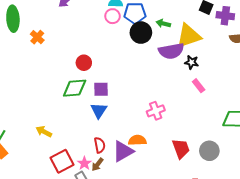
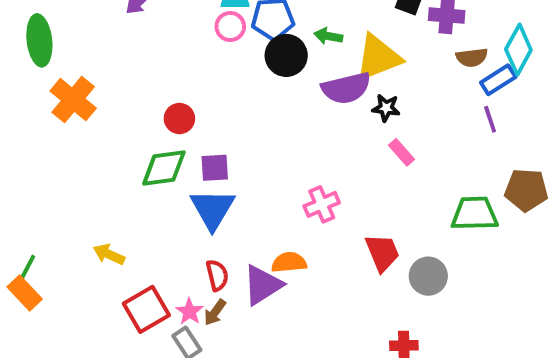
orange cross: (37, 37) -> (73, 100), moved, size x1.6
blue triangle: (99, 111) -> (213, 209), size x1.4
red trapezoid: (181, 149) -> (382, 253), moved

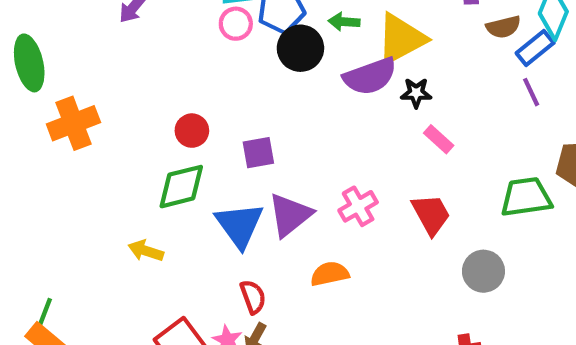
orange cross: (73, 100) -> (73, 123), turned 36
purple square: (215, 168) -> (258, 153), moved
red trapezoid: (382, 253) -> (431, 214), moved
yellow arrow: (109, 254) -> (146, 251), moved
purple triangle: (263, 285) -> (290, 215), moved

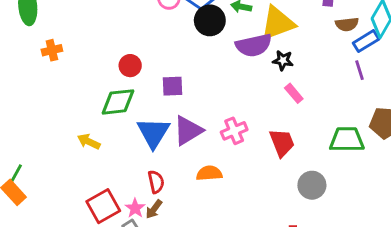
orange cross: (73, 123) -> (52, 50), size x0.6

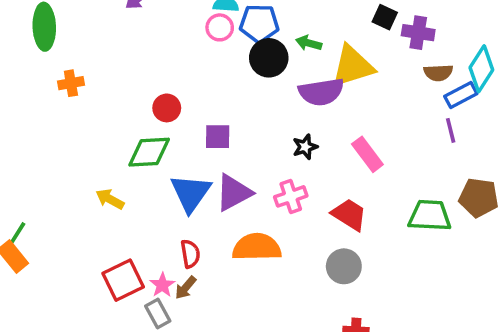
black star: (283, 60) -> (305, 147), moved, turned -30
pink rectangle: (294, 93) -> (367, 154), size x1.4
red trapezoid: (282, 143) -> (349, 215), turned -40
orange semicircle: (209, 173) -> (257, 247), size x1.5
gray circle: (312, 185) -> (344, 266), moved

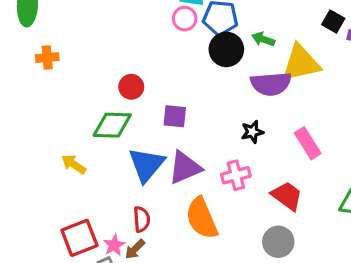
orange semicircle: (257, 247) -> (202, 218), turned -117

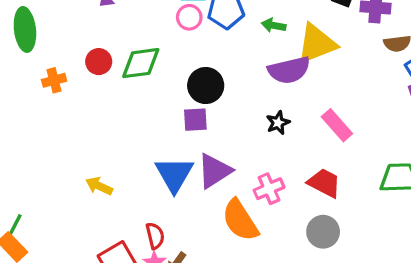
black circle: (226, 49) -> (206, 85), moved
red circle: (131, 87) -> (99, 62), moved
green diamond: (112, 125) -> (141, 63), moved
pink cross: (236, 175) -> (269, 189), moved
red semicircle: (142, 219) -> (155, 236), moved

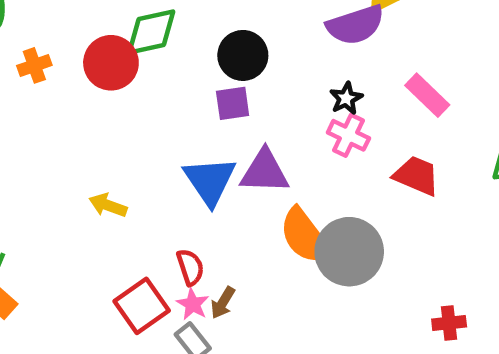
red circle: (99, 62) -> (111, 63), moved, size x1.5
purple triangle: (214, 171) -> (264, 172), turned 39
pink cross: (269, 189) -> (348, 135), moved, turned -36
gray circle: (323, 232) -> (349, 252), moved, size x1.5

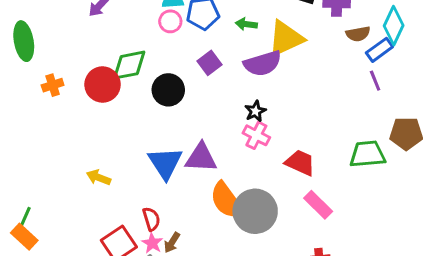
black circle: (243, 55) -> (168, 90), moved
pink rectangle: (427, 95) -> (318, 205), moved
purple square: (233, 103) -> (209, 63), moved, turned -30

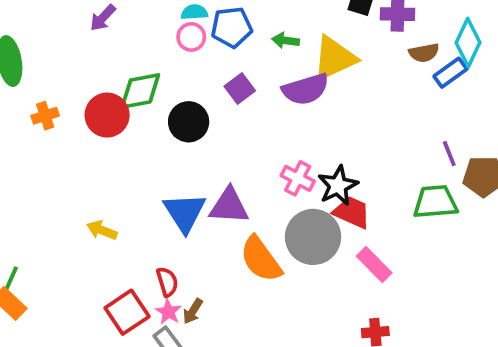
purple line: (375, 81) -> (449, 154), moved
black star: (255, 111) -> (338, 186), moved, size x1.5
gray circle: (255, 211) -> (313, 237), moved

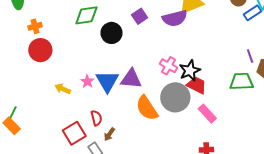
red circle: (107, 115) -> (40, 50), moved
pink star: (168, 312) -> (87, 81), moved

